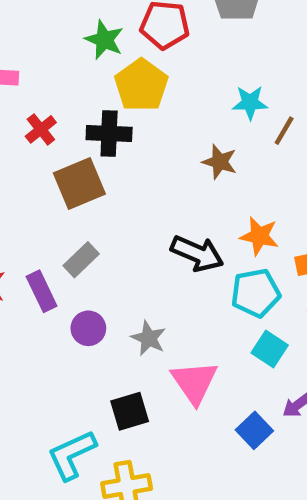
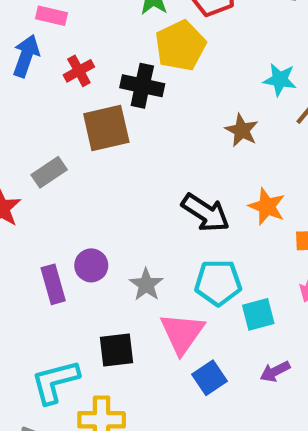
gray rectangle: (81, 260) -> (49, 172), moved
purple rectangle: (42, 291) -> (53, 284), moved
cyan pentagon: (256, 293) -> (218, 283), moved
cyan square: (270, 349) -> (258, 314), turned 32
blue square: (254, 430) -> (209, 378), moved

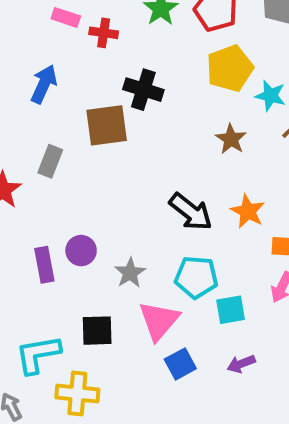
yellow pentagon: (180, 46) -> (230, 68), moved
blue arrow: (26, 56) -> (44, 84), moved
red cross: (79, 71) -> (104, 33), moved, turned 32
gray rectangle: (49, 172) -> (50, 161), turned -40

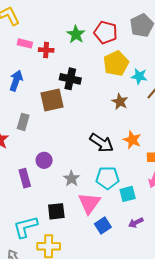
purple circle: (81, 251) -> (44, 160), moved

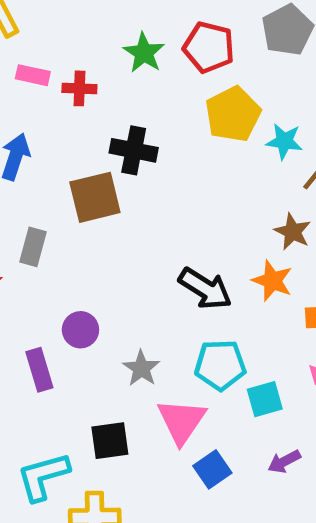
brown star: (120, 102) -> (293, 232), moved

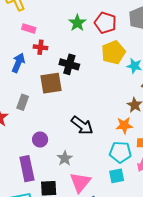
red cross: (79, 88) -> (40, 47), moved
orange star: (272, 281) -> (124, 125), turned -30
black arrow: (205, 289) -> (82, 125), moved
cyan pentagon: (220, 365) -> (120, 152), moved
purple rectangle: (39, 370) -> (27, 169), moved, size x1.4

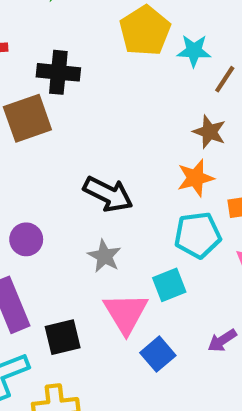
gray star: (65, 158) -> (104, 256), moved
cyan square: (117, 176) -> (169, 285), moved

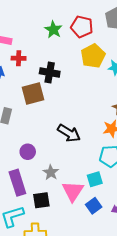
gray star: (104, 256) -> (51, 172), moved
blue square: (158, 354) -> (94, 206), moved

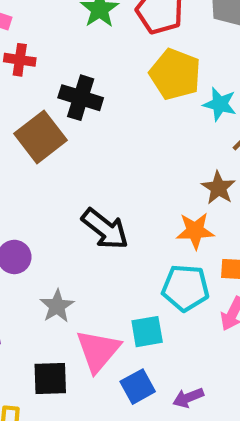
yellow pentagon: (93, 56) -> (175, 74), turned -30
brown square: (33, 93) -> (40, 137), turned -30
black square: (41, 200) -> (50, 378), moved

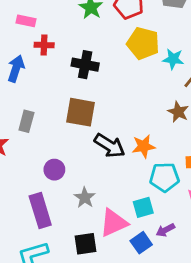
brown square: (40, 137) -> (81, 112), moved, turned -36
orange star: (195, 231) -> (144, 146), moved
pink triangle: (98, 351) -> (114, 223), turned 32
purple arrow: (188, 398) -> (165, 230), moved

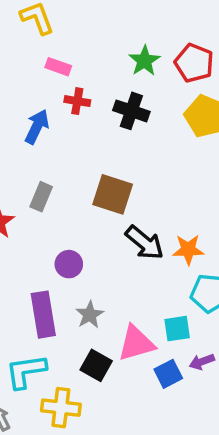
black cross: (85, 65) -> (131, 111), moved
gray star: (85, 198) -> (90, 315), moved
black square: (86, 244) -> (96, 365), turned 30

